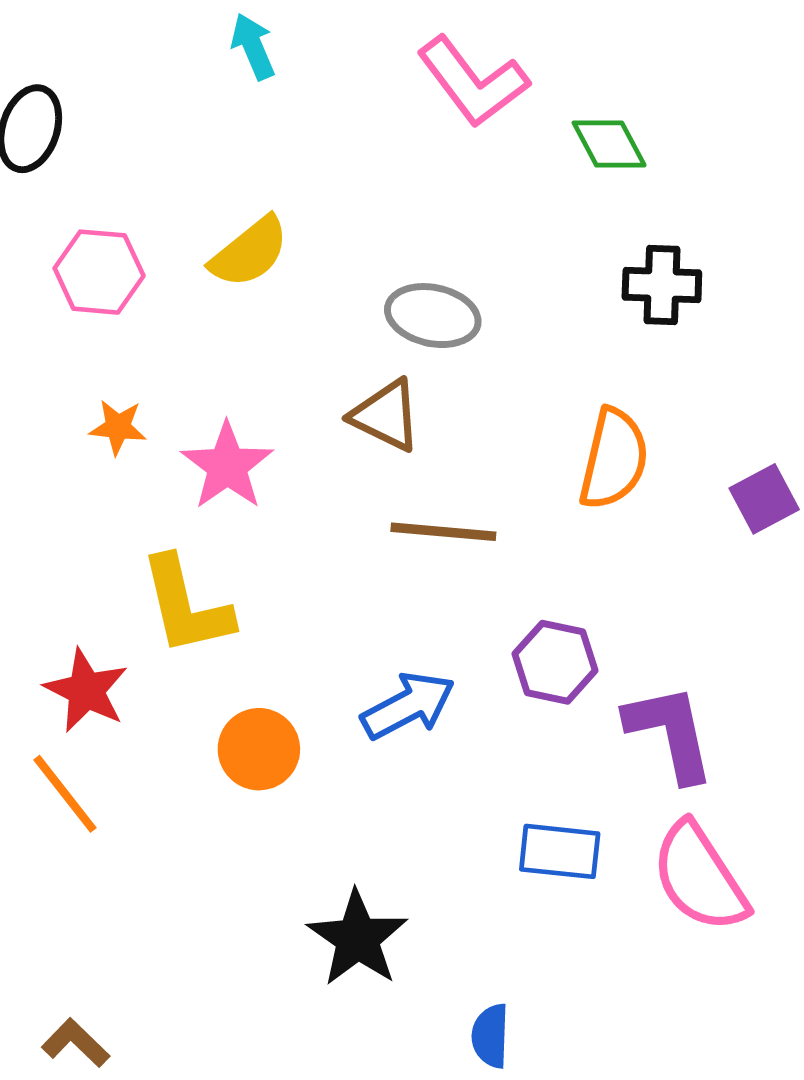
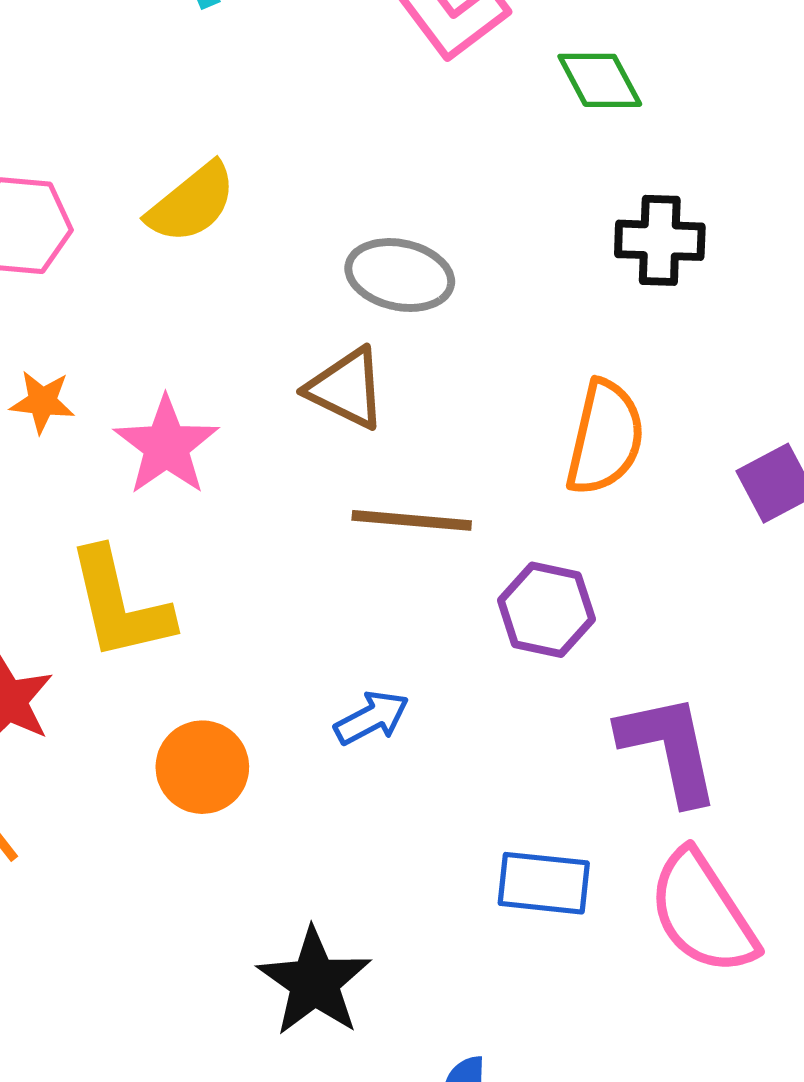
purple hexagon: (555, 662) -> (546, 610), moved
blue arrow: (408, 706) -> (372, 718), size x0.7

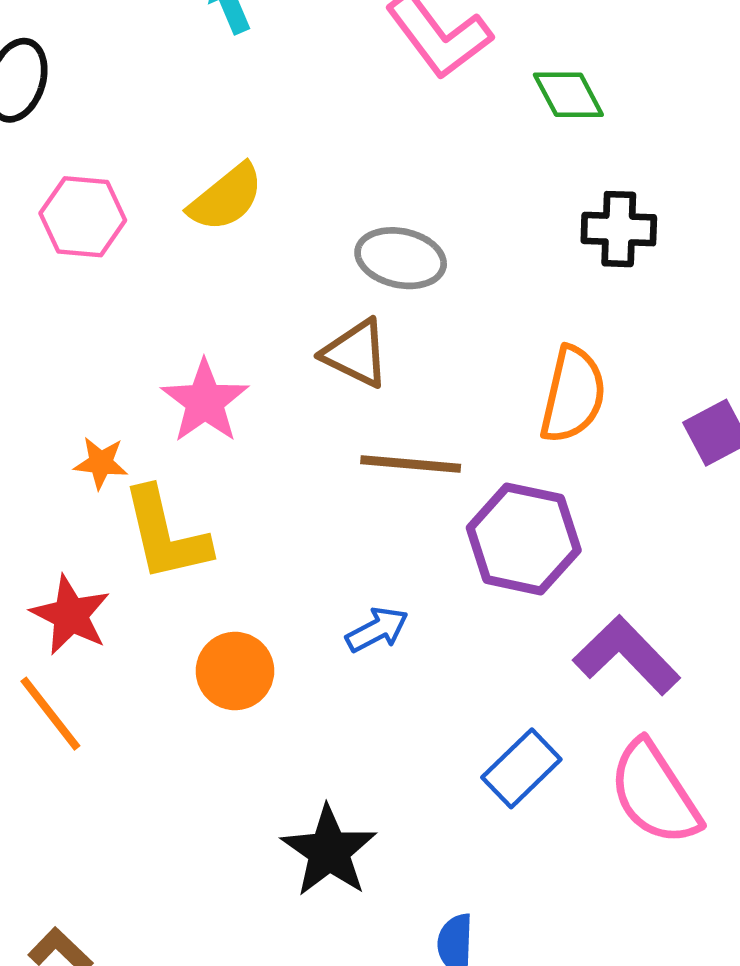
orange star: (42, 402) -> (101, 463), moved
purple hexagon: (546, 610) -> (524, 539), size x1.4
purple L-shape: (669, 748) -> (627, 655), turned -32
blue rectangle: (544, 883) -> (521, 768), turned -50

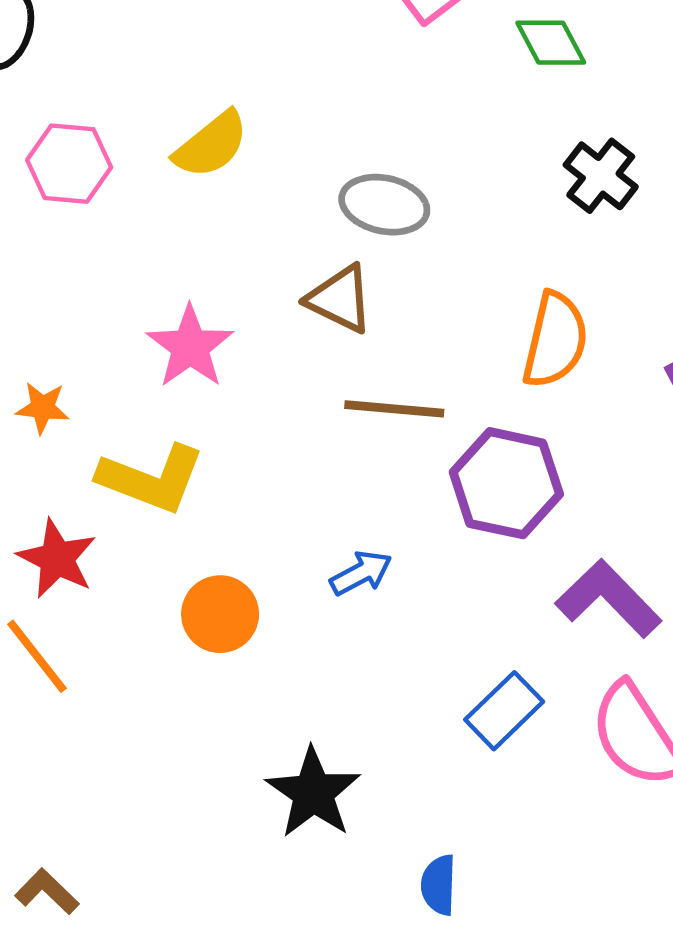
black cross: (619, 229) -> (601, 176), turned 36
orange star: (101, 463) -> (43, 408), moved
yellow L-shape: (166, 535) -> (151, 479), turned -56

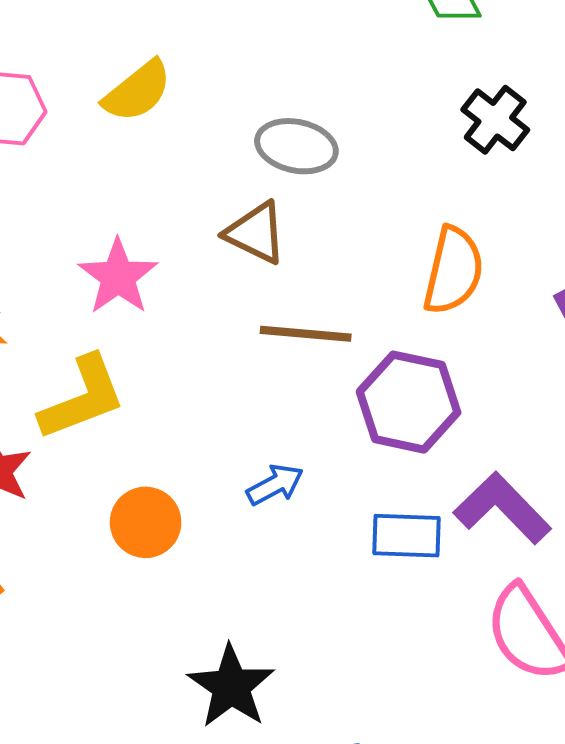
yellow L-shape: (151, 479) -> (82, 398), turned -42
blue rectangle: (504, 711) -> (407, 536), moved, turned 46

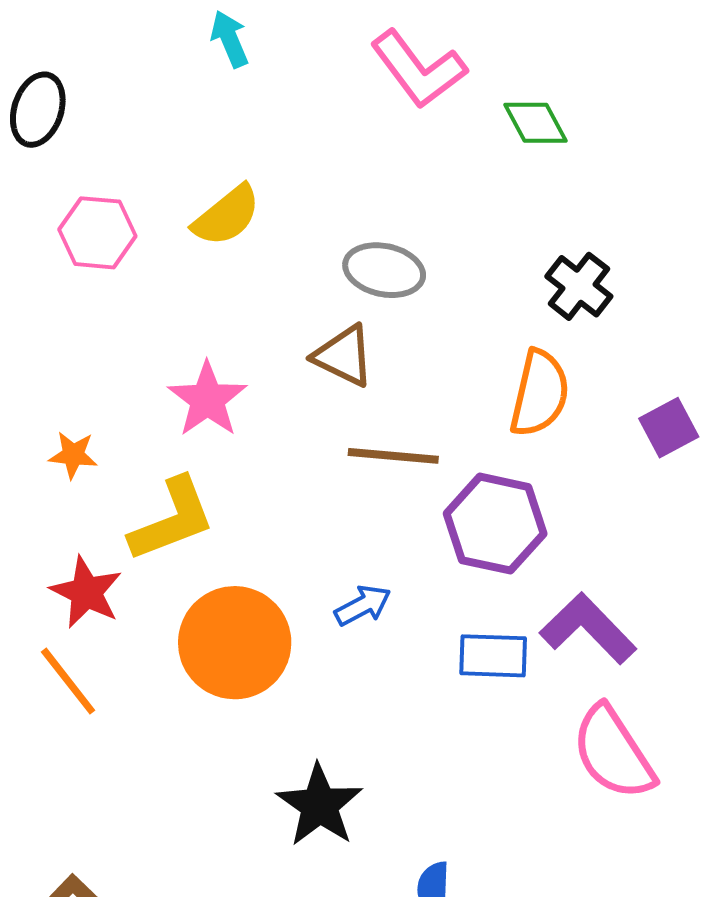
black cross: (495, 120) -> (579, 286), moved
orange circle: (146, 522) -> (235, 643), size x1.6

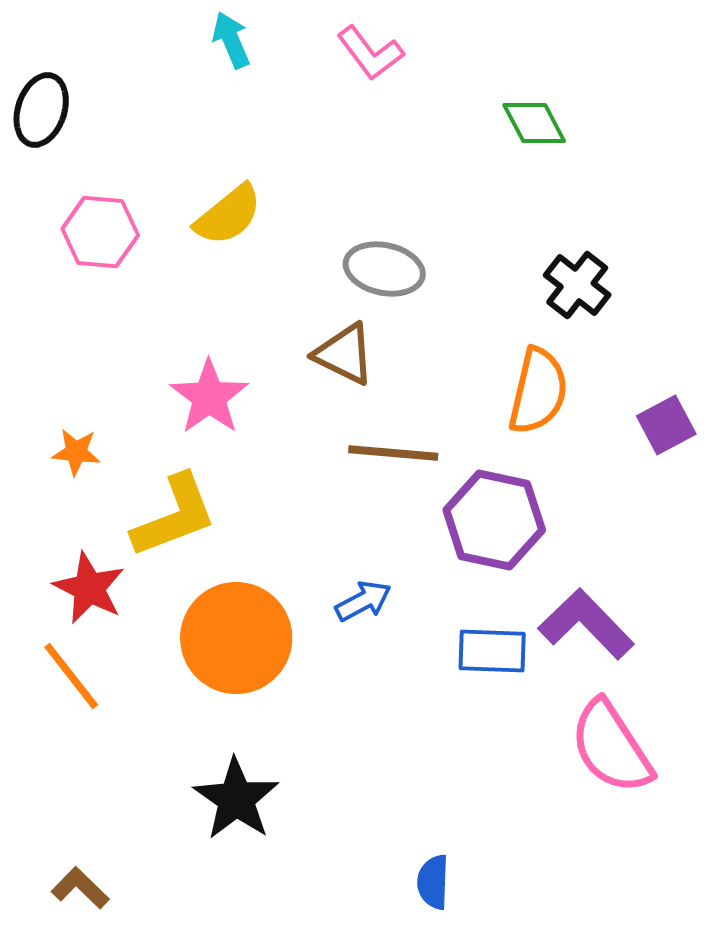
pink L-shape: (418, 69) -> (370, 53), moved, size x0.7
black star: (319, 805) -> (236, 799), moved

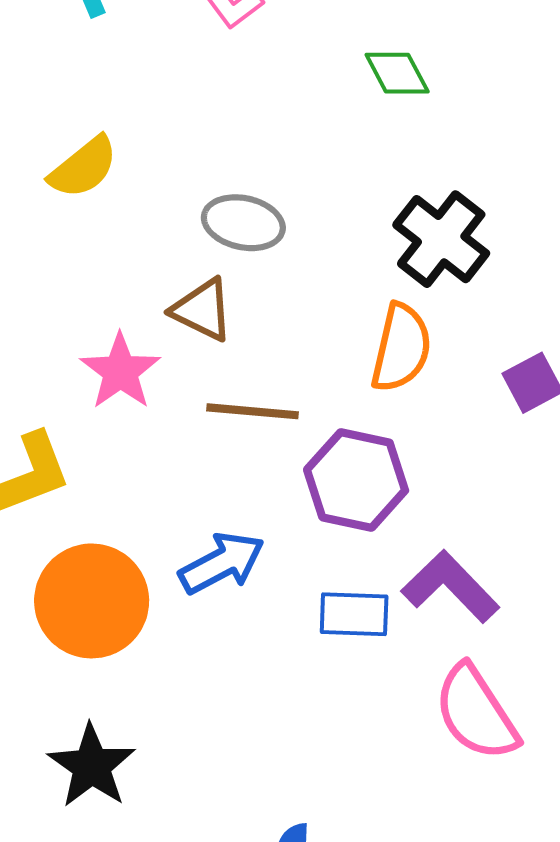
black cross: (577, 285) -> (441, 239), size x1.4
pink star: (209, 397) -> (120, 371), moved
blue arrow: (363, 601) -> (222, 563), size x1.5

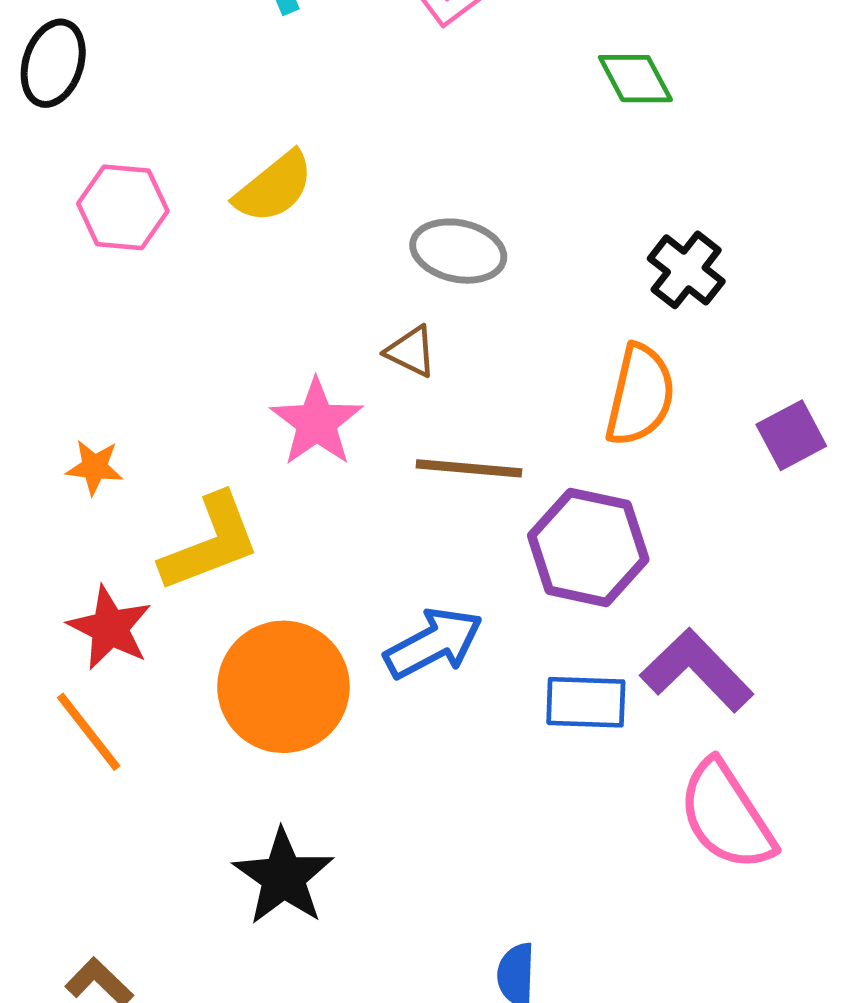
black cross: (441, 239) -> (686, 270), size x0.7
brown triangle: (202, 310) -> (411, 351), size x0.7

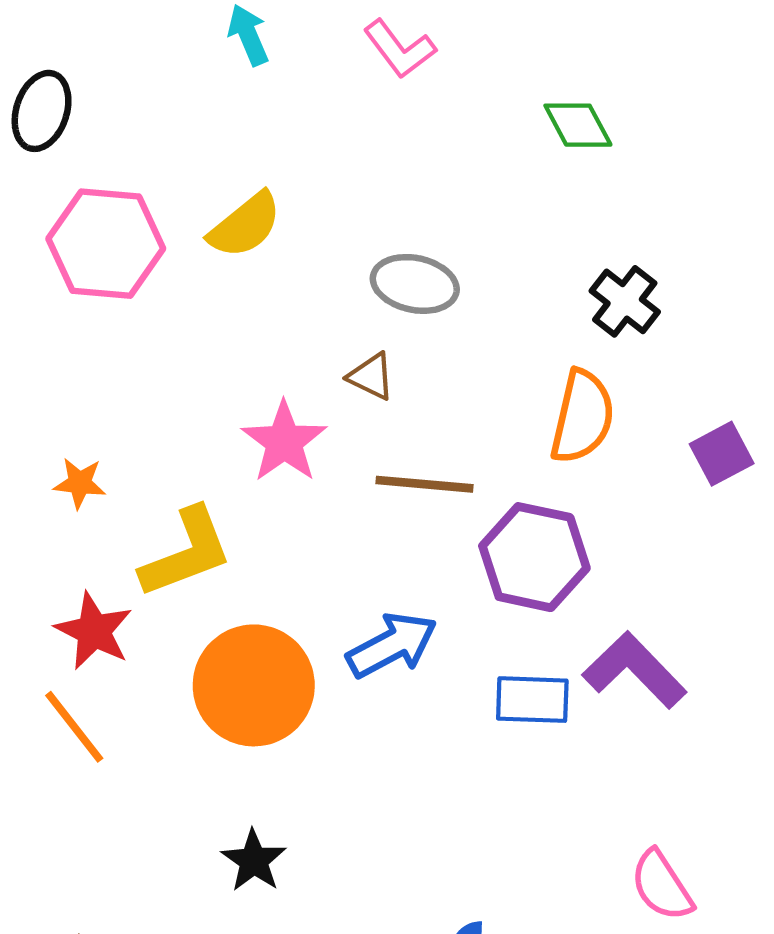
pink hexagon: (123, 207) -> (106, 244), size x1.4
pink semicircle: (726, 816) -> (662, 886), moved, size x0.7
black star: (283, 877) -> (254, 861), size x0.7

